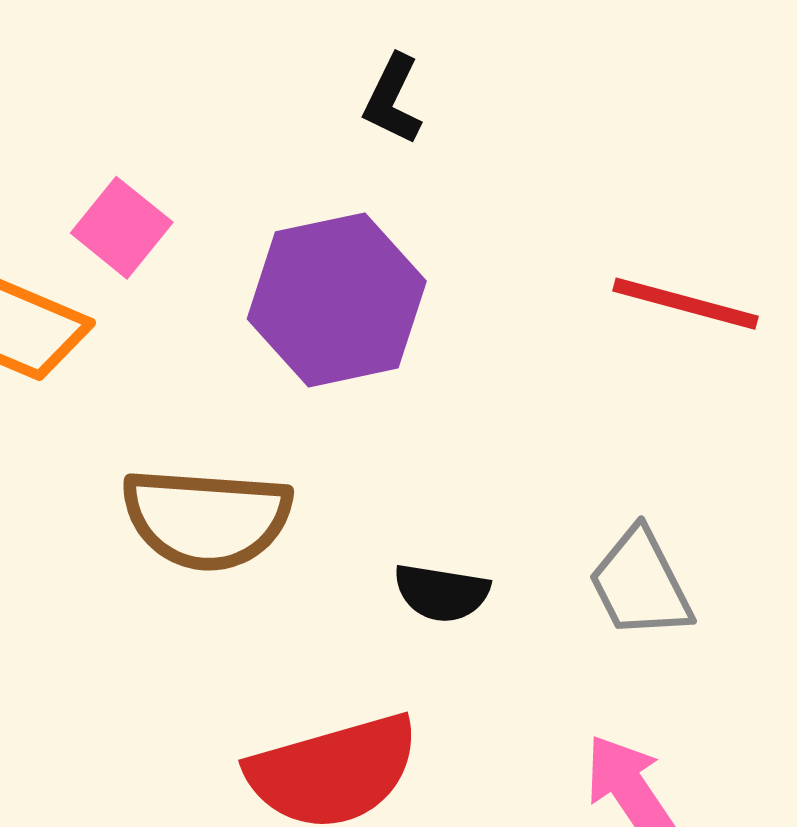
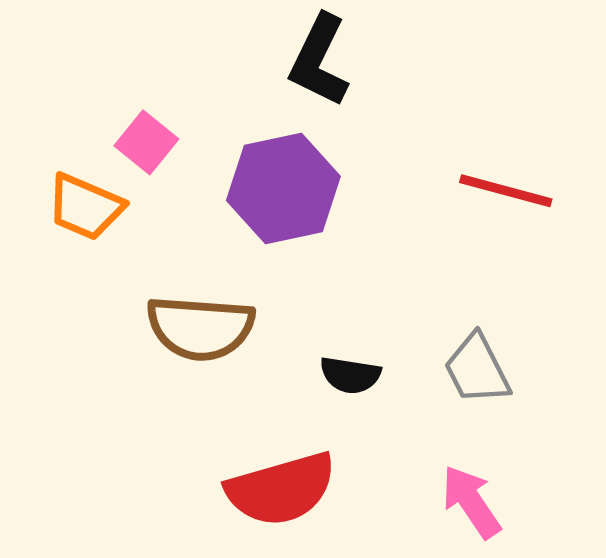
black L-shape: (393, 99) -> (319, 61), size x1.6

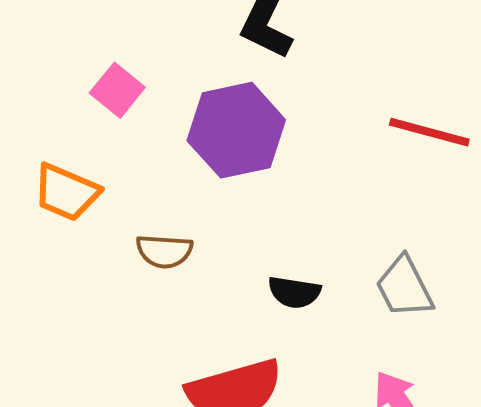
orange trapezoid: (85, 207) -> (66, 192), moved
brown semicircle: (200, 328) -> (164, 251), size x0.6

